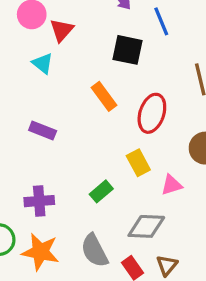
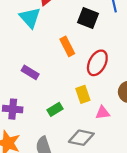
cyan triangle: (43, 63) -> (30, 18), size x1.5
purple rectangle: (43, 131) -> (30, 72), moved

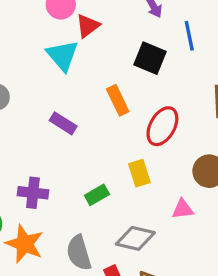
purple rectangle: (30, 72) -> (63, 123), moved
pink triangle: (103, 113) -> (183, 209), moved

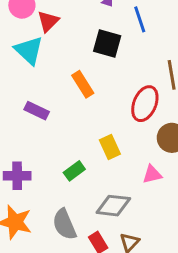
red ellipse: (162, 126) -> (145, 104), moved

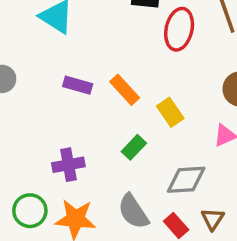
orange rectangle: (83, 84) -> (125, 90), moved
red ellipse: (145, 104) -> (179, 29), moved

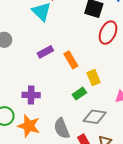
purple rectangle: (78, 85) -> (45, 52), turned -56
green rectangle: (134, 147) -> (79, 94), moved

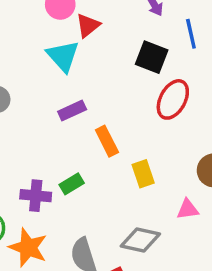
purple rectangle: (45, 52) -> (72, 110), moved
green rectangle: (79, 94) -> (72, 184), moved

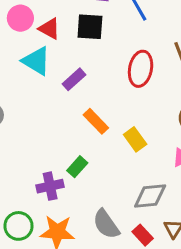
red triangle: (88, 26) -> (49, 29), turned -35
black square: (152, 57) -> (90, 27), moved
purple rectangle: (72, 110) -> (74, 79), moved

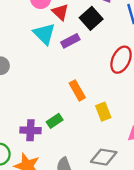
black square: (90, 27) -> (91, 18), turned 30
purple rectangle: (74, 79) -> (70, 41), moved

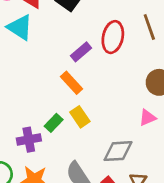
purple rectangle: (70, 41) -> (81, 52), moved
yellow rectangle: (103, 112) -> (80, 117), moved

